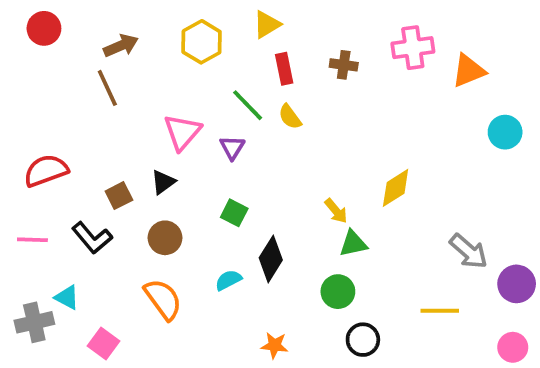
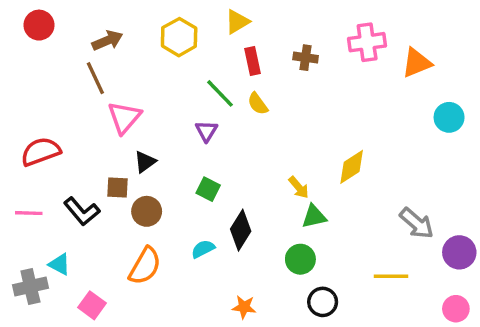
pink triangle: (182, 132) -> (124, 117), moved
brown square: (119, 196) -> (118, 187), moved, turned 30
orange semicircle: (163, 299) -> (145, 266), turned 66

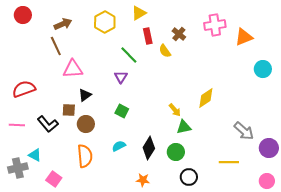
brown cross: (306, 58) -> (179, 34), turned 32
yellow semicircle: (258, 104) -> (165, 51), moved
pink triangle: (124, 117) -> (73, 69), turned 45
black diamond: (241, 230) -> (149, 148), moved
orange semicircle: (145, 266) -> (85, 156), turned -35

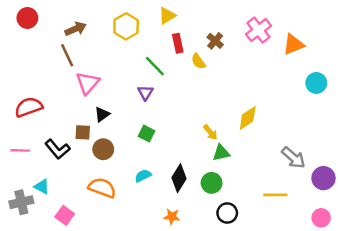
pink cross: (215, 25) -> (258, 30), turned -30
pink triangle: (73, 69) -> (88, 83), turned -45
orange semicircle: (85, 156) -> (102, 188), turned -65

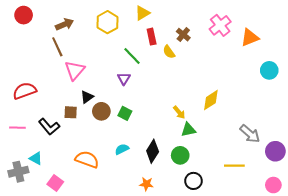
brown circle: (103, 149) -> (101, 111), moved

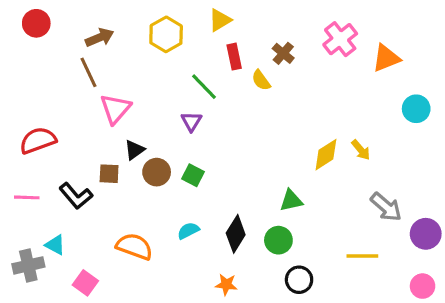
yellow arrow: (179, 112) -> (361, 150), moved

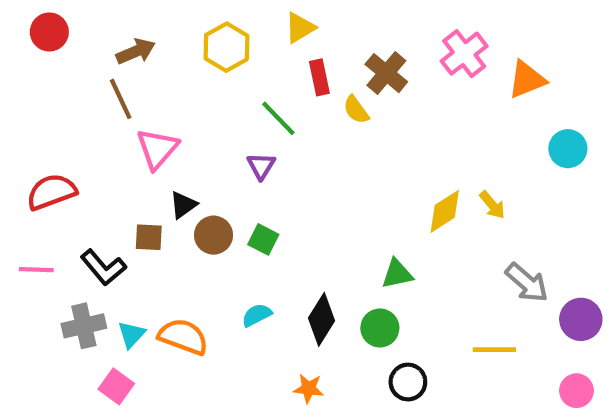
brown cross: (283, 53) -> (386, 73), size x1.4
cyan triangle: (55, 245) -> (131, 334), moved, turned 45
gray cross: (28, 265) -> (84, 326), moved

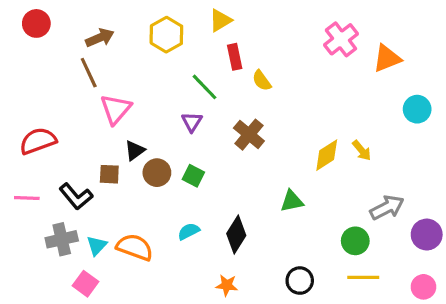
brown cross: (386, 73) -> (249, 135), moved
gray arrow: (527, 283) -> (387, 208), turned -68
green circle: (380, 328) -> (355, 241), moved
yellow line: (494, 350) -> (363, 277), moved

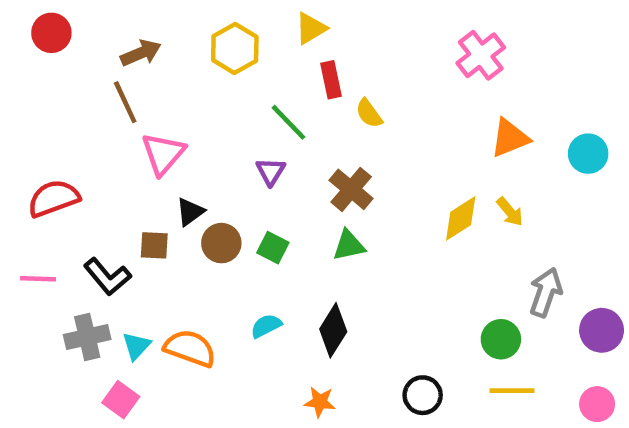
orange triangle: (387, 58) -> (510, 138), moved
green triangle: (292, 201) -> (349, 245), moved
gray arrow: (387, 208) -> (546, 292), turned -44

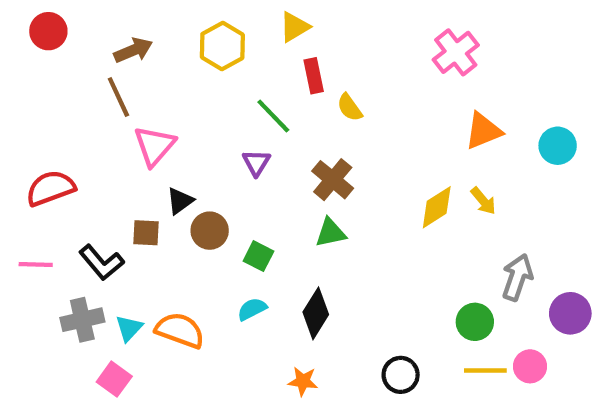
green square: (273, 248) -> (258, 256), moved
pink circle: (597, 404) -> (530, 366), moved

